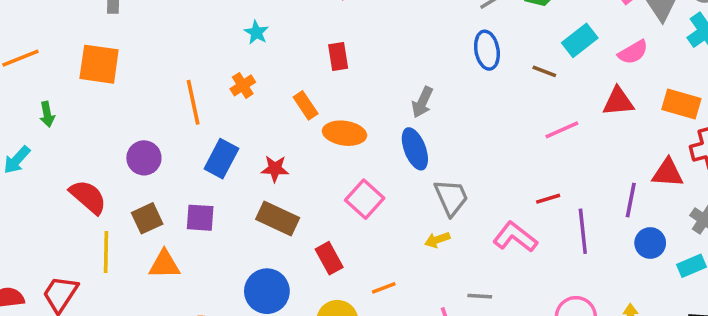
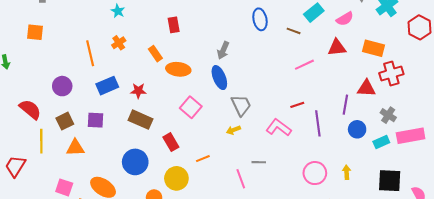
cyan star: (256, 32) -> (118, 11), moved
orange square: (99, 64) -> (35, 32), size x0.7
blue rectangle: (221, 159) -> (107, 86), turned 40

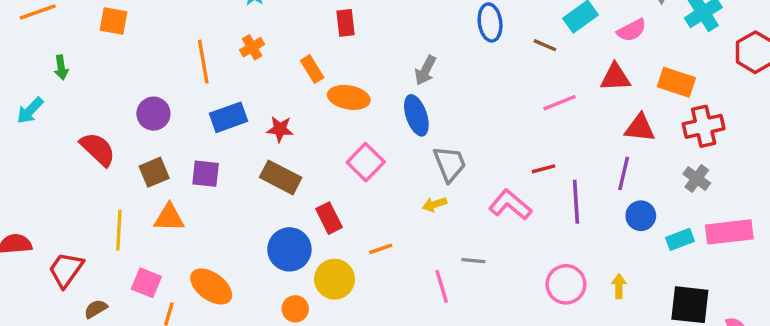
red triangle: (366, 88) -> (640, 128), moved
gray cross: (388, 115) -> (697, 178), moved
yellow line: (41, 141) -> (119, 230), moved
blue circle: (135, 162) -> (289, 249), moved
red trapezoid: (15, 166) -> (66, 270), moved

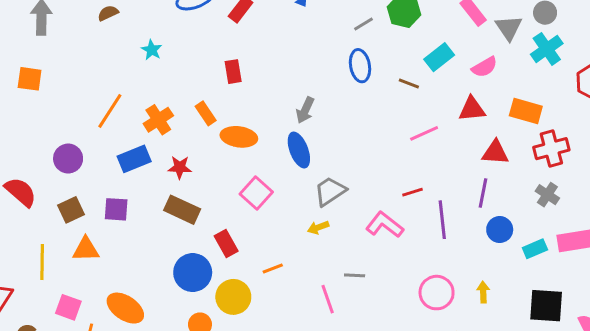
orange cross: (252, 47) -> (158, 120), moved, size x1.4
orange line: (203, 62) -> (110, 111), turned 45
gray trapezoid: (450, 164) -> (330, 191), turned -100

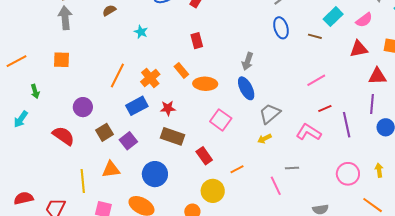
pink line: (424, 133) -> (316, 80), moved
purple circle: (68, 159) -> (83, 107), moved
purple square: (116, 209) -> (128, 141), turned -36
brown square: (71, 210) -> (105, 132), moved
blue circle: (193, 273) -> (155, 174), moved

